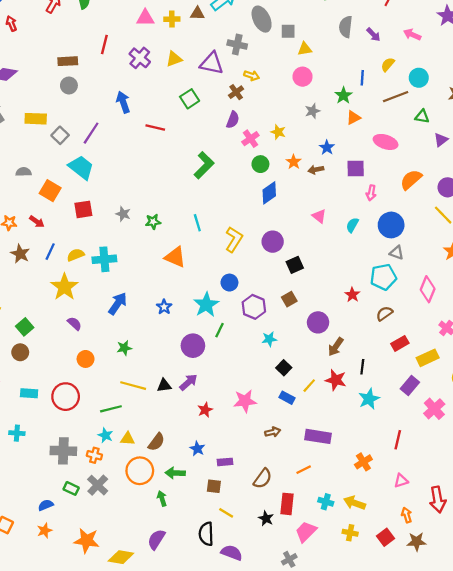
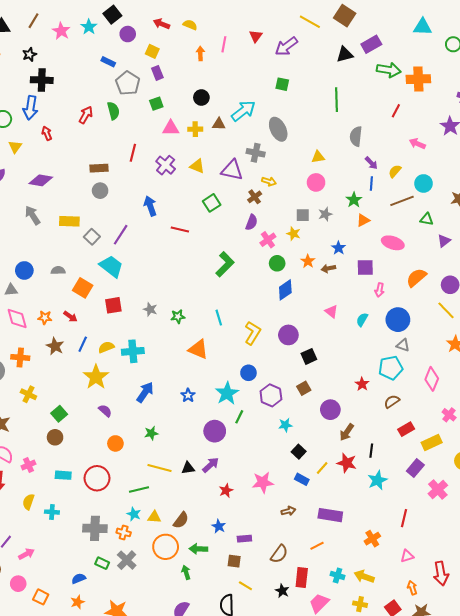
gray square: (288, 31) -> (303, 215), moved
purple arrow: (373, 35) -> (371, 163), moved
yellow triangle: (174, 59) -> (197, 166), turned 42

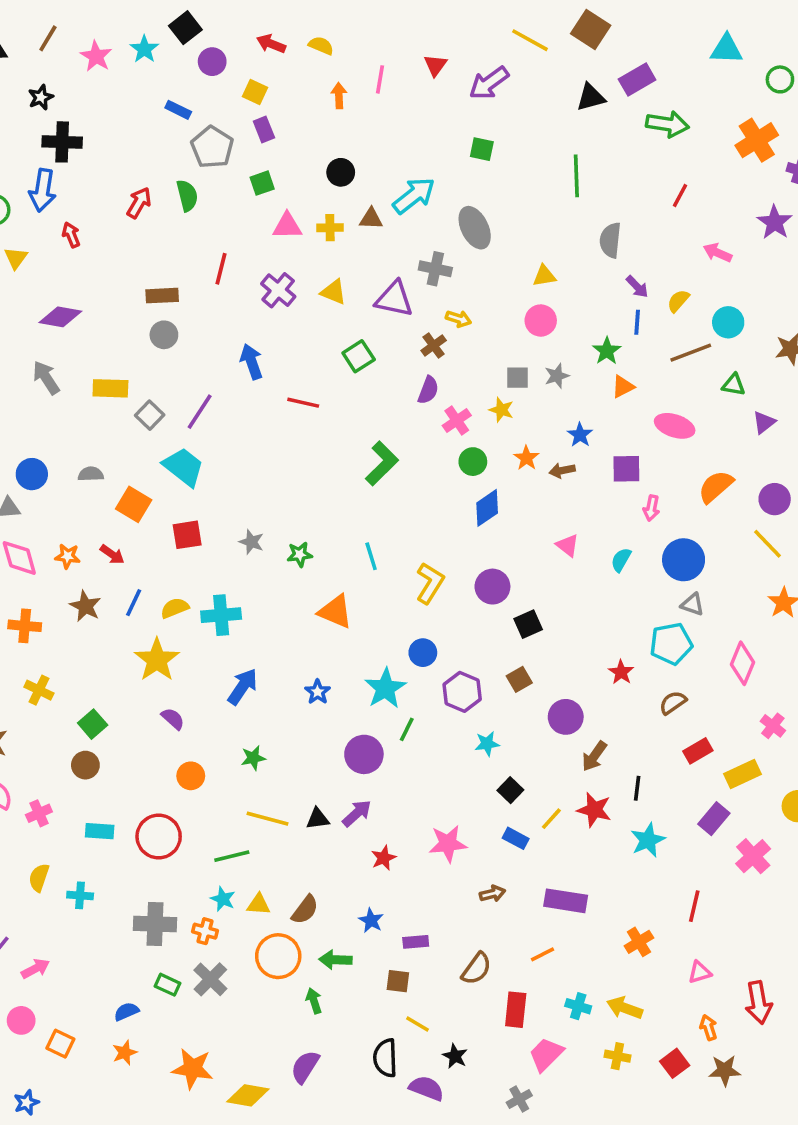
orange cross: (418, 79) -> (757, 140), moved, turned -30
black star: (282, 591) -> (455, 1056), moved

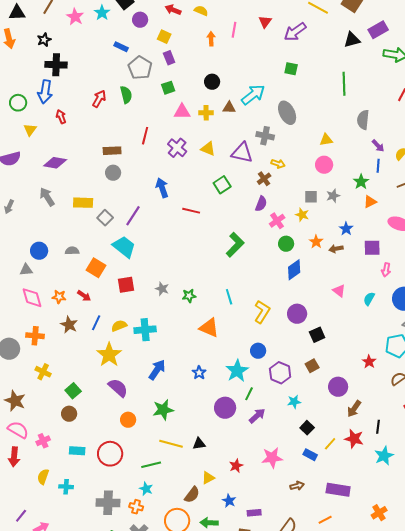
purple semicircle: (173, 719) -> (118, 388), size x1.5
green star: (253, 758) -> (163, 410), size x1.5
purple arrow: (357, 813) -> (257, 416), moved
yellow triangle: (259, 904) -> (208, 478), moved, turned -32

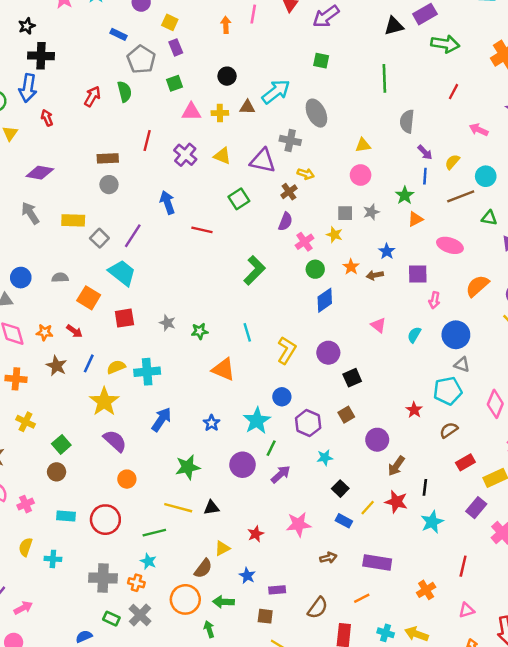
green star: (163, 410) -> (188, 467), moved

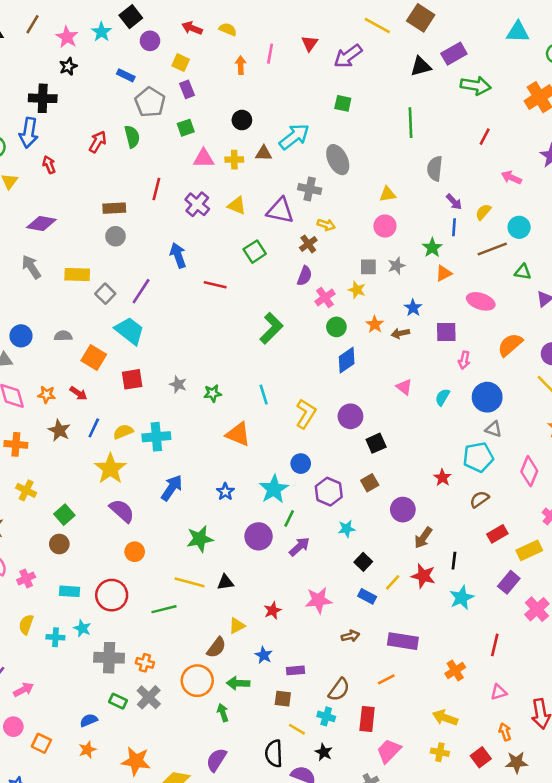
black star: (27, 26) -> (68, 66), moved
cyan star: (148, 561) -> (82, 628), moved
cyan cross: (386, 633) -> (326, 716), moved

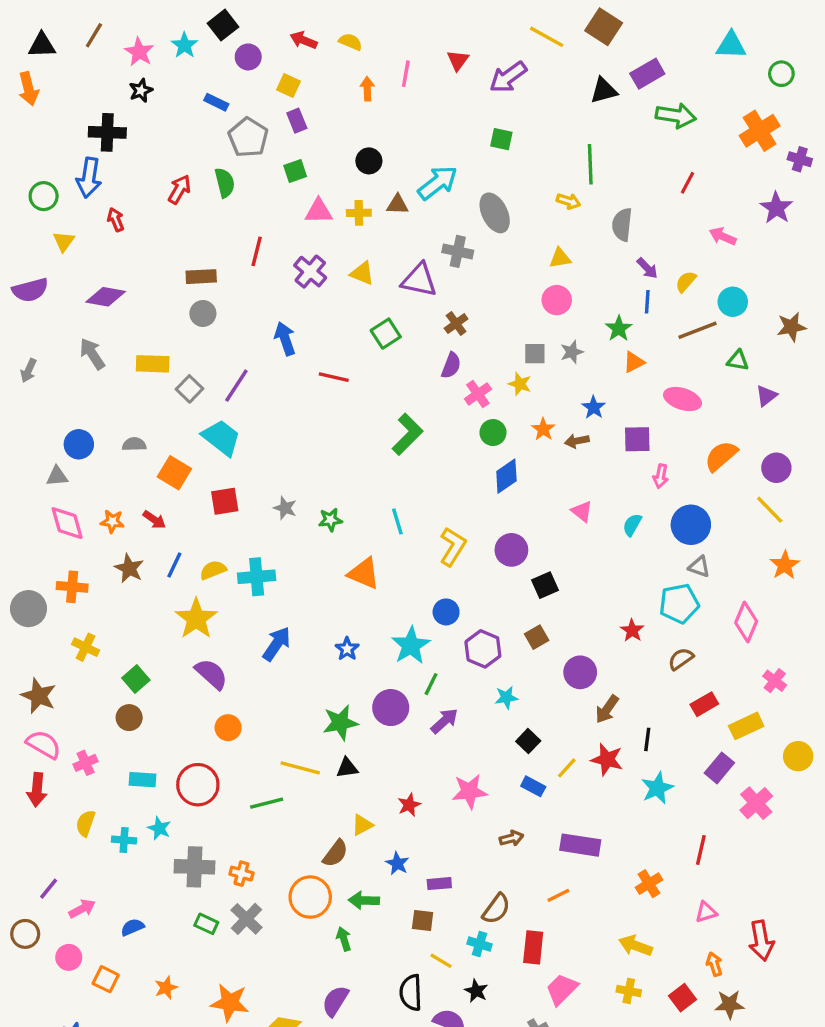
yellow arrow: (326, 225) -> (568, 201), moved
green star: (200, 539) -> (340, 723), moved
blue semicircle: (89, 720) -> (132, 927), moved

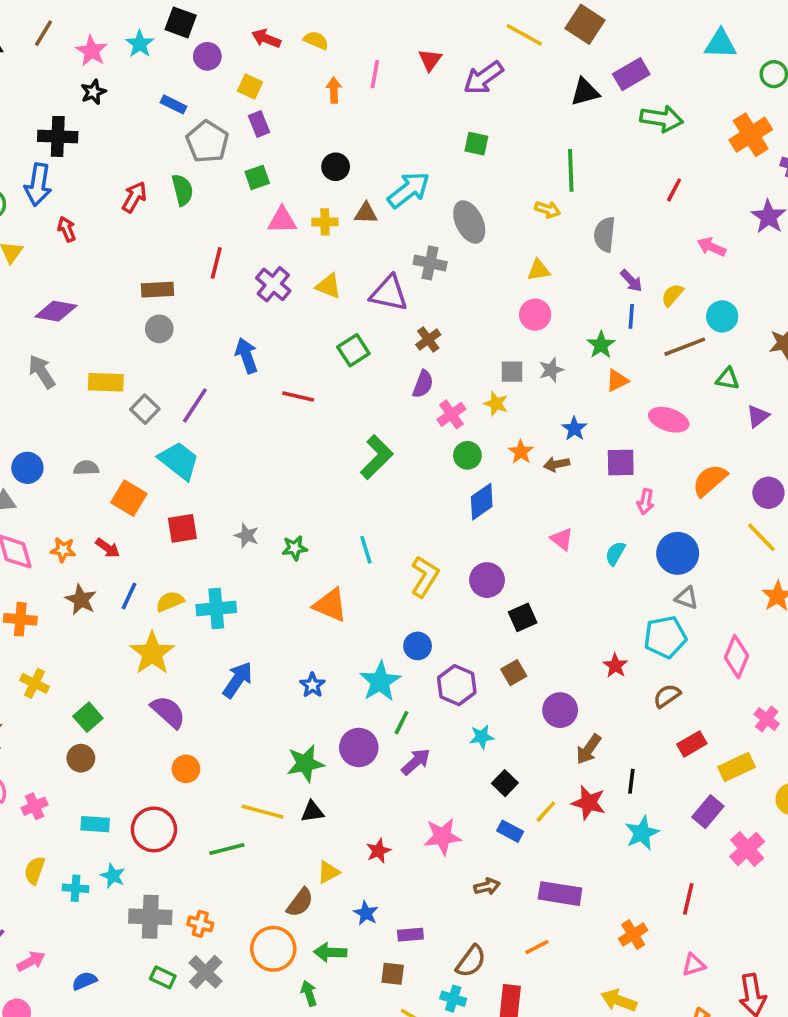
black square: (223, 25) -> (181, 22), turned -32

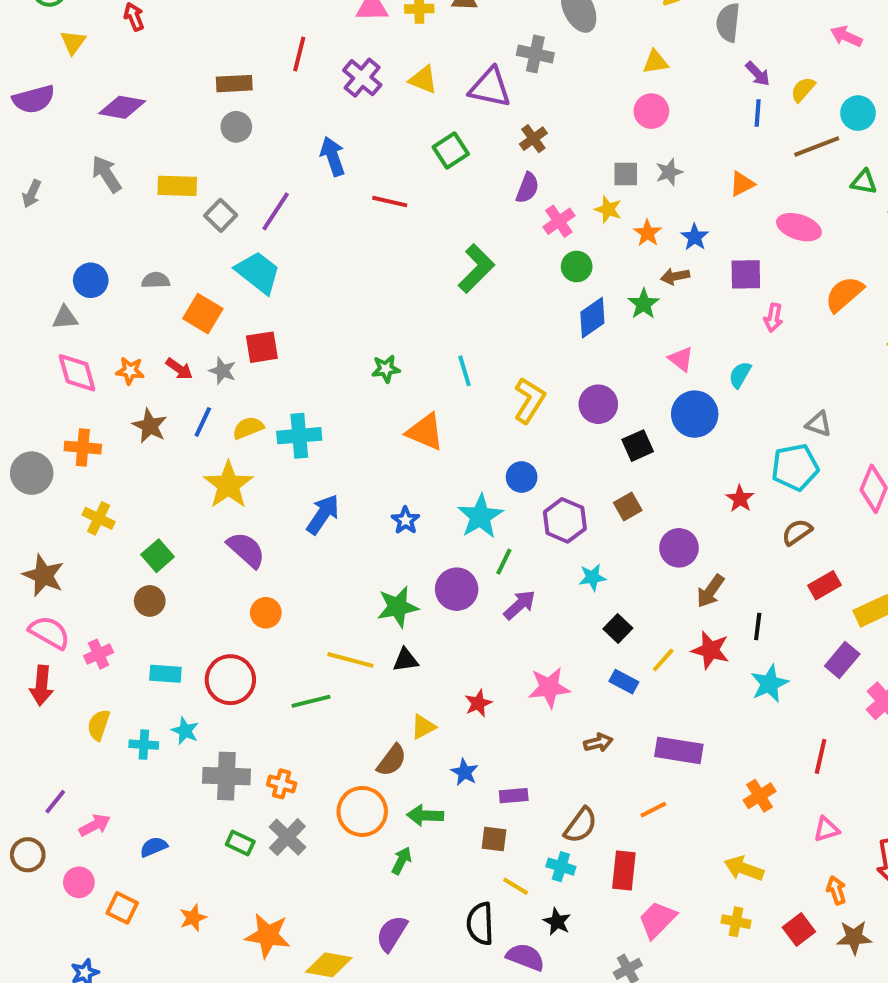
green star: (601, 345) -> (644, 304), moved
orange star: (521, 452) -> (647, 233), moved
gray star: (247, 536) -> (223, 371), moved
blue circle: (678, 553) -> (695, 414), moved
green arrow: (309, 993) -> (402, 861), turned 45

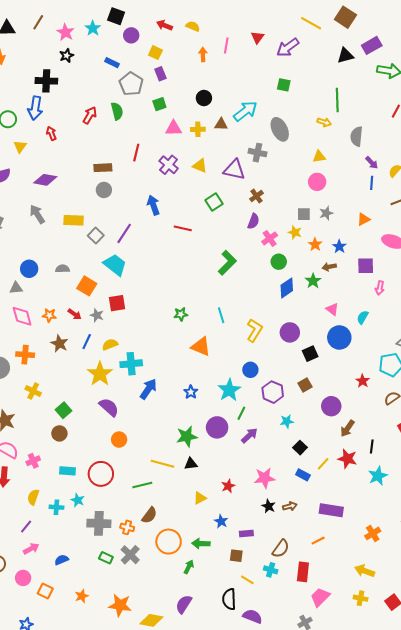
cyan cross: (299, 436) -> (131, 364), moved
brown semicircle: (392, 760) -> (149, 515), moved
purple line: (55, 802) -> (26, 526), moved
black star: (557, 922) -> (269, 506), moved

